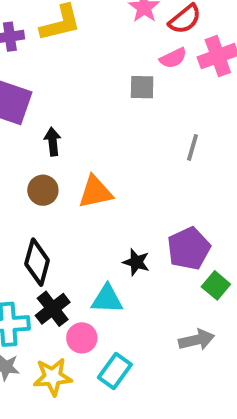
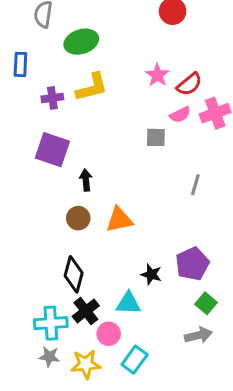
green square: (216, 285) -> (206, 303), moved

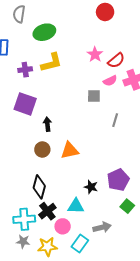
gray line: (195, 185) -> (115, 120), moved
gray arrow: (198, 335) -> (102, 227), moved

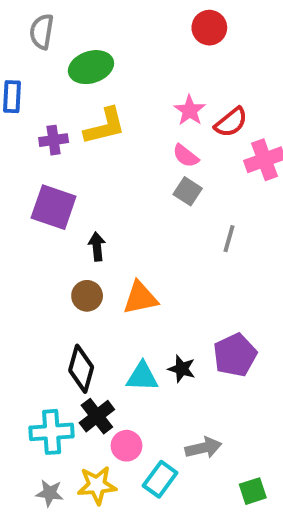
pink semicircle: (110, 81) -> (186, 156), moved, turned 64
gray square: (94, 96) -> (188, 191), turned 32
cyan triangle: (76, 206) -> (142, 377), moved
green square: (127, 206) -> (253, 491), moved, turned 32
gray star: (23, 242) -> (50, 493), moved

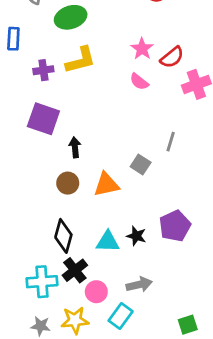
gray square: (188, 191) -> (141, 164), moved
gray arrow: (203, 448) -> (139, 285), moved

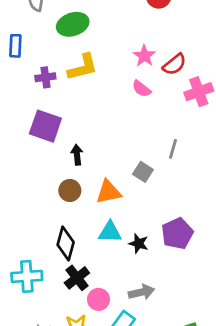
cyan triangle: (108, 242) -> (110, 232), moved
cyan cross: (42, 282) -> (27, 276), moved

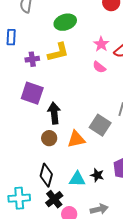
green ellipse: (73, 24) -> (65, 22), moved
black arrow: (77, 155) -> (54, 113), size x1.5
gray square: (143, 172) -> (100, 125), size x1.5
cyan triangle: (110, 232) -> (77, 179), moved

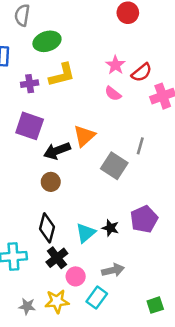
green ellipse: (65, 22) -> (47, 41), moved
black arrow: (54, 113) -> (57, 151), turned -105
orange triangle: (76, 139) -> (84, 136), moved, turned -30
cyan triangle: (77, 179) -> (86, 233), turned -42

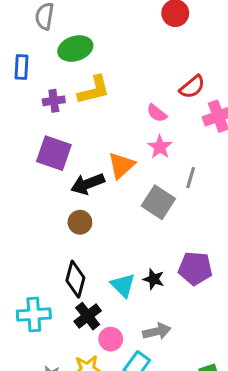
pink star: (115, 65) -> (160, 147), moved
purple pentagon: (144, 219) -> (195, 268), turned 30
cyan triangle: (86, 233) -> (123, 285), turned -35

